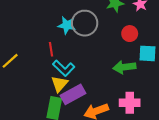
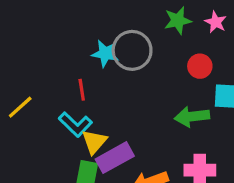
cyan L-shape: (64, 68) -> (75, 124), moved

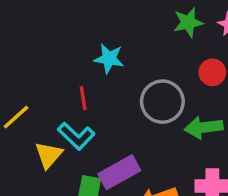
gray circle: (132, 50) -> (162, 102), moved
yellow triangle: (94, 142) -> (49, 155), moved

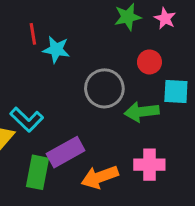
red line: (83, 98) -> (33, 34), moved

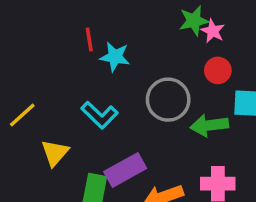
pink star: (165, 18) -> (213, 31), moved
cyan L-shape: (27, 119) -> (99, 115), moved

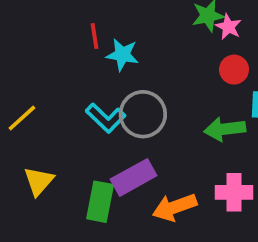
gray circle: (168, 100) -> (143, 114), moved
yellow triangle: (55, 153) -> (39, 181), moved

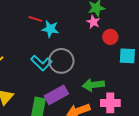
pink star: (228, 27) -> (93, 22), moved
red line: (94, 36) -> (35, 19), turned -64
green arrow: (225, 129) -> (93, 85), moved

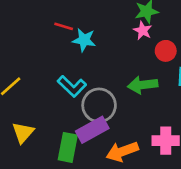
gray circle: (61, 61) -> (99, 105), moved
green arrow: (93, 85) -> (143, 85), moved

